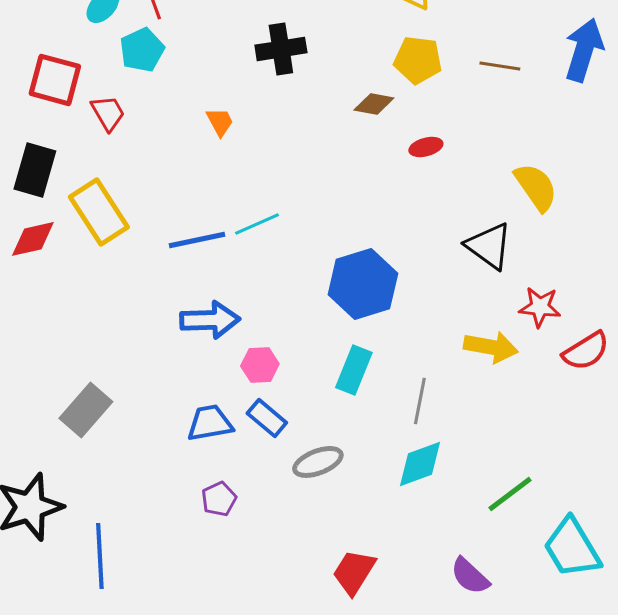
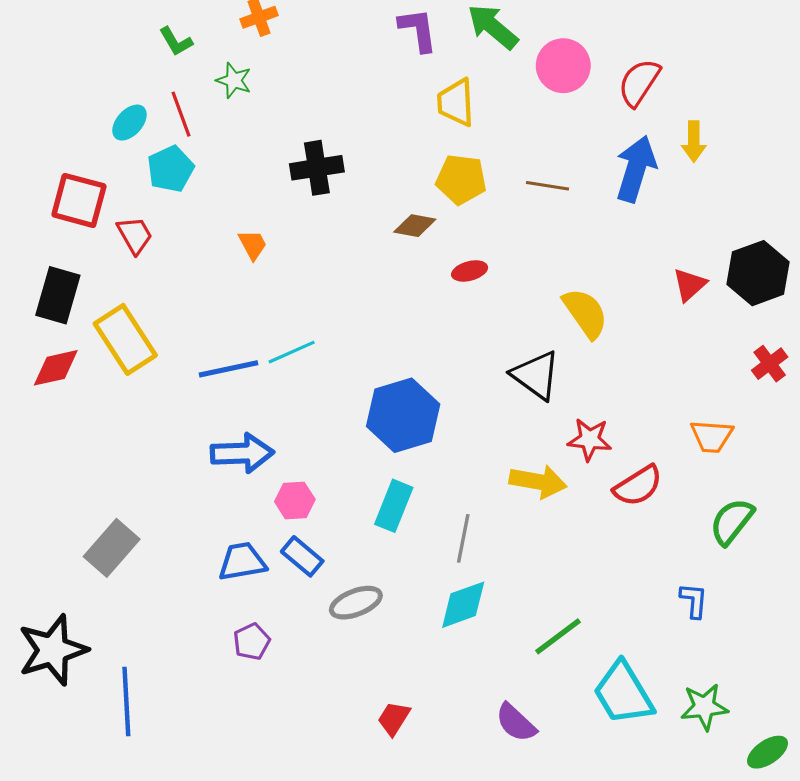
red trapezoid: (354, 572) -> (394, 718), size x0.7

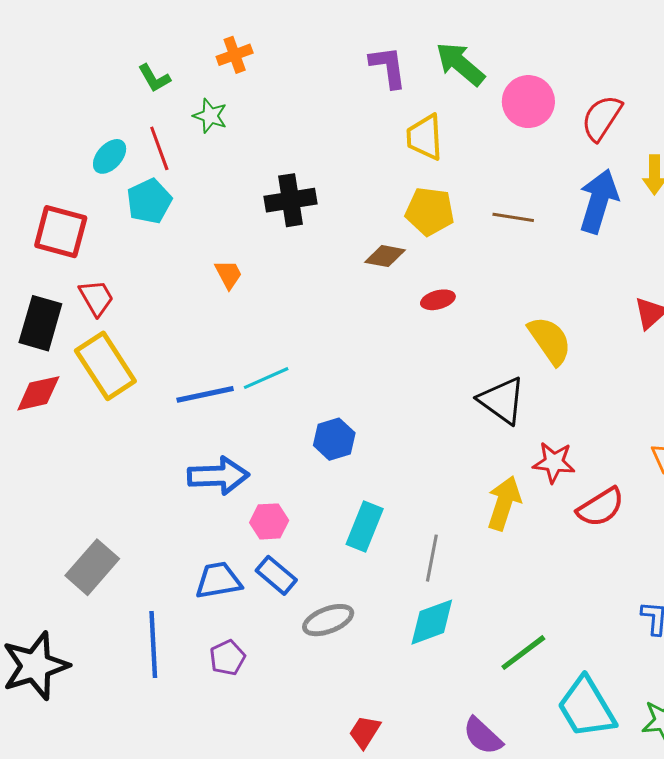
red trapezoid: (135, 235) -> (96, 298), moved
blue hexagon: (403, 415) -> (334, 439), moved, size x0.6
yellow arrow: (538, 482) -> (504, 503), turned -82
blue line: (126, 702) -> (153, 644), moved

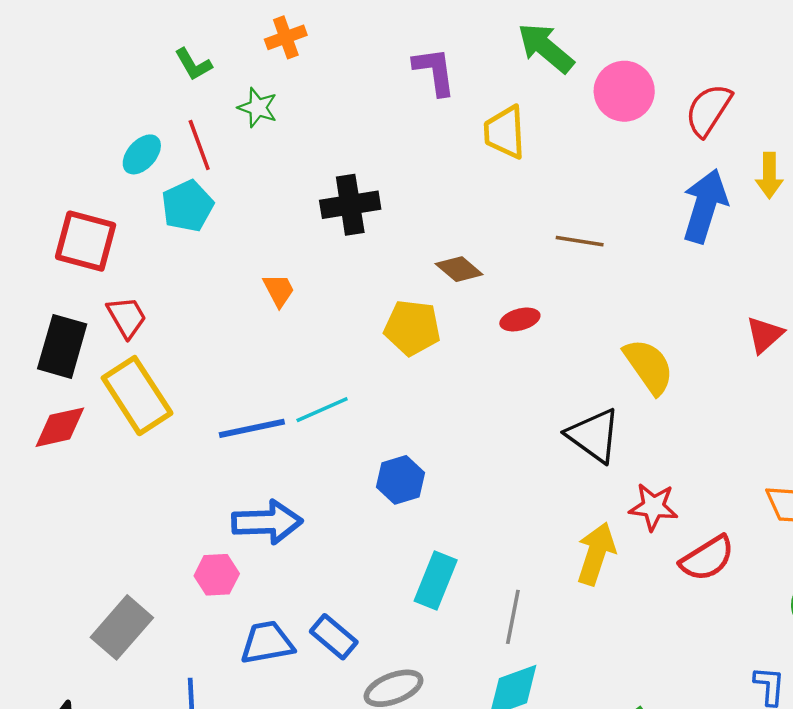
purple L-shape: (388, 67) -> (434, 71), moved
yellow pentagon: (430, 211) -> (412, 328), moved
brown line: (513, 217) -> (580, 241), moved
brown diamond: (385, 256) -> (459, 269), turned 30
pink hexagon: (269, 521) -> (217, 575), moved

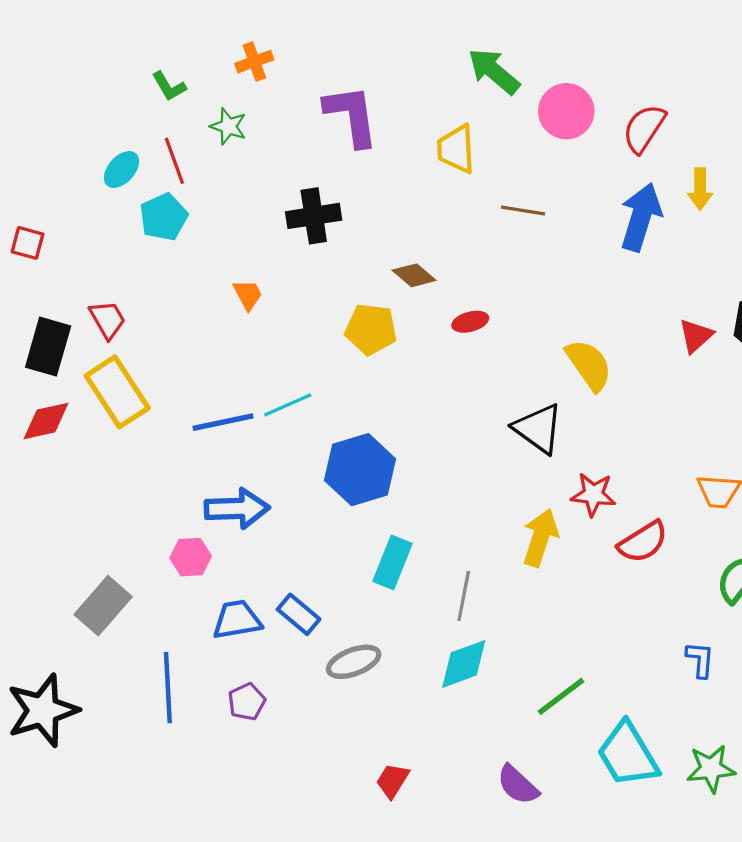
purple L-shape: (434, 71) -> (351, 116), moved, size x1.4
red square: (86, 241) -> (28, 243), moved, size x0.6
brown line: (580, 241) -> (523, 211), moved
blue hexagon: (401, 480) -> (360, 470), size x1.6

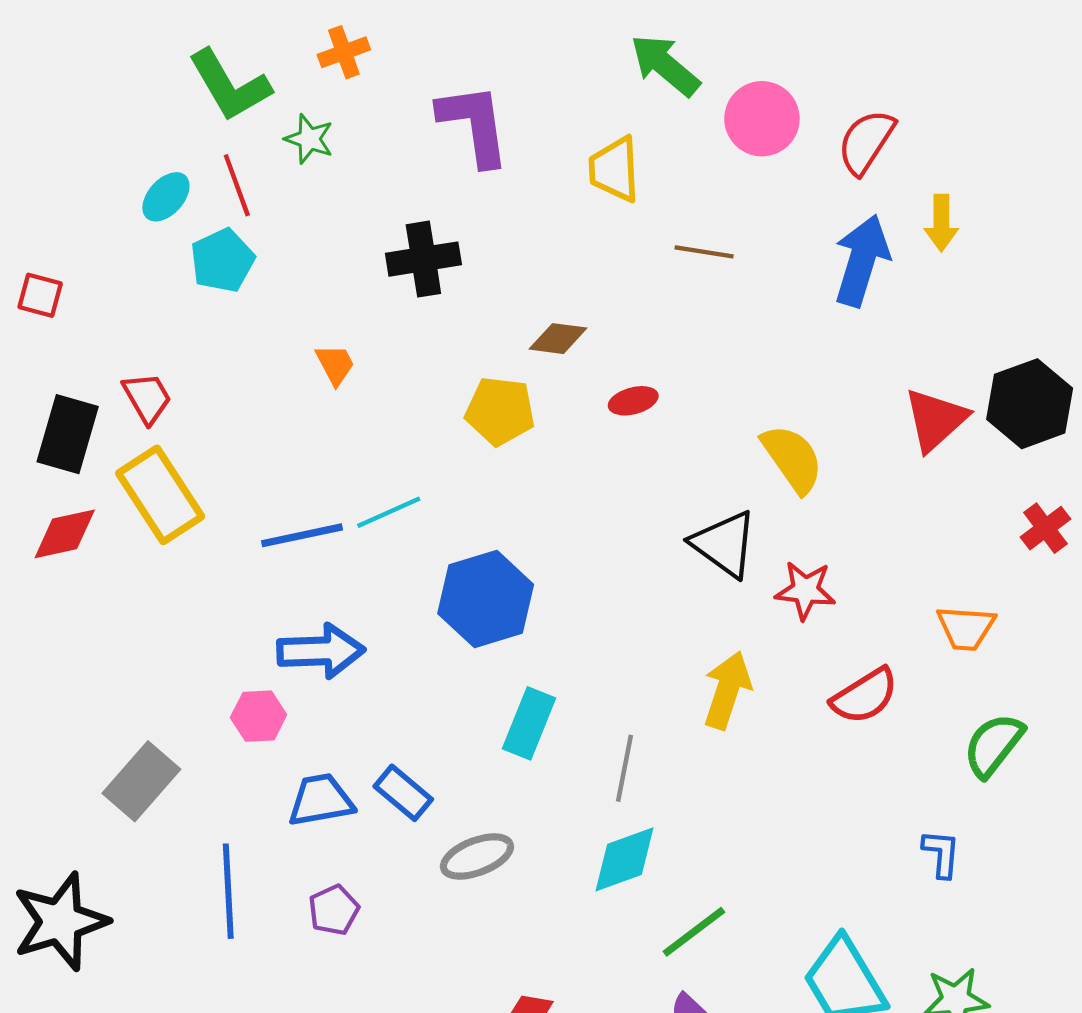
green L-shape: (169, 86) -> (230, 85), size x1.8
brown diamond: (414, 275) -> (558, 339), turned -33
red triangle: (696, 336) -> (936, 420), size x1.4
red star: (593, 494) -> (805, 590), moved
green line: (561, 696) -> (694, 932), moved

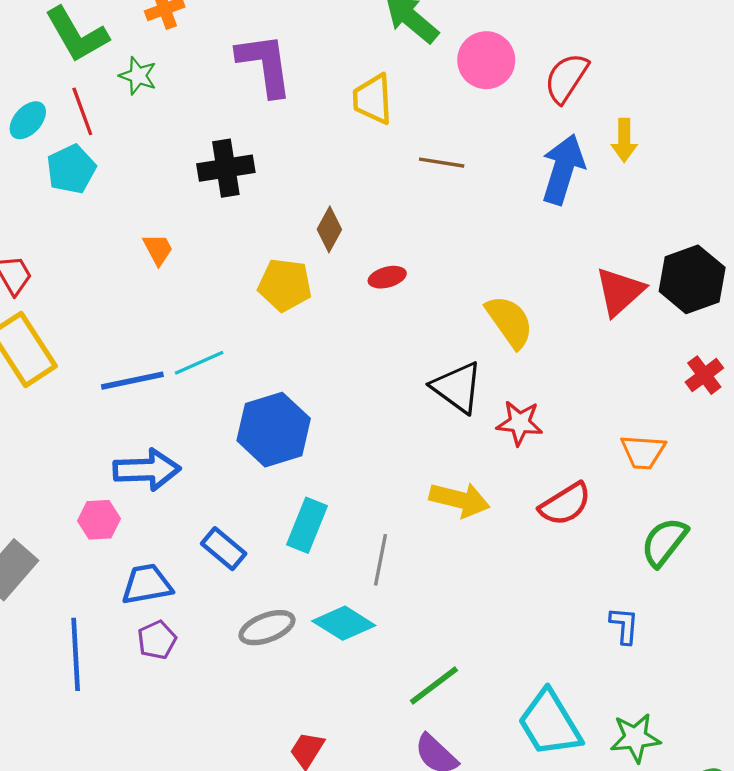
brown diamond: (558, 339) -> (329, 229), turned -69
yellow arrow: (727, 690) -> (460, 500), turned 86
blue rectangle: (403, 793) -> (224, 549), moved
cyan diamond: (625, 859) -> (344, 623), moved, turned 52
purple pentagon: (334, 910) -> (157, 640), moved

